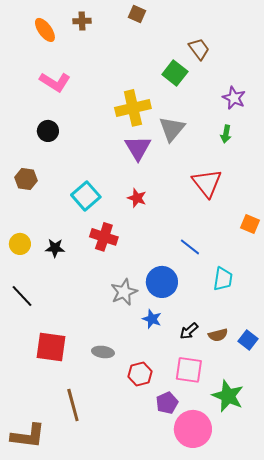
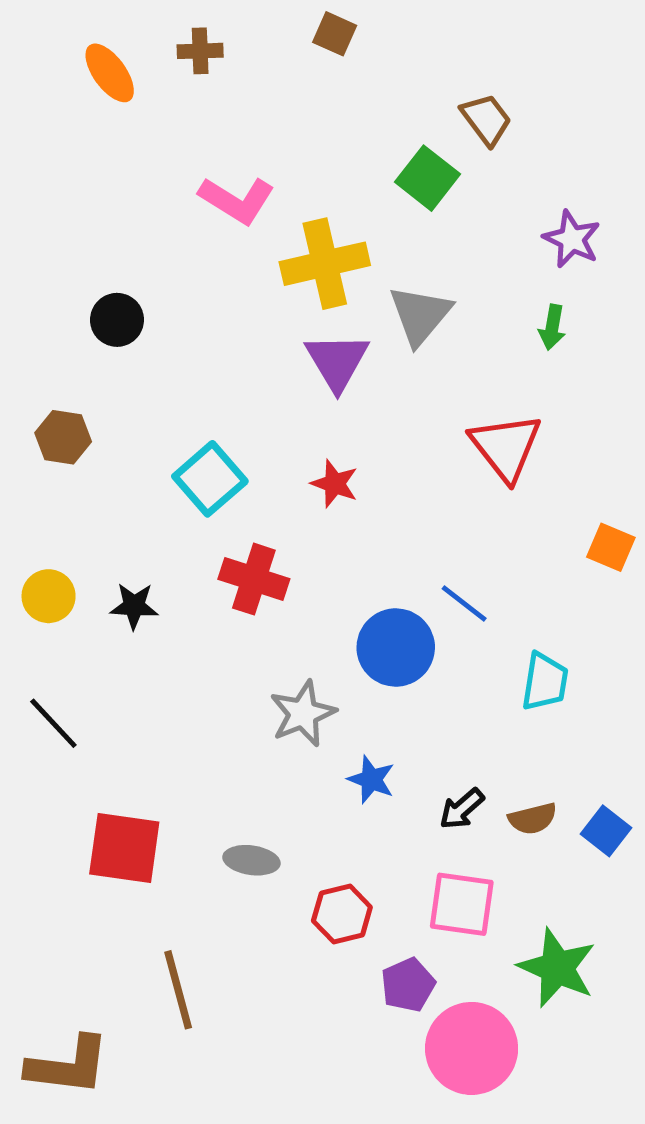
pink L-shape: (55, 82) -> (237, 200), moved
blue circle: (162, 282) -> (396, 648), moved

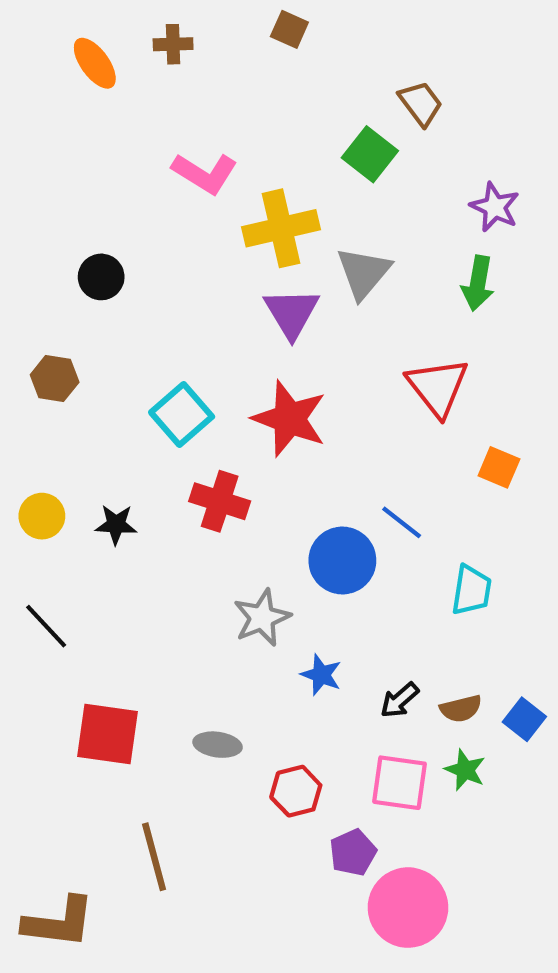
green arrow: (552, 327) -> (478, 283), size x1.4
red star: (335, 484) -> (289, 419), size x1.8
orange square: (611, 547) -> (499, 467), moved
green star: (557, 968) -> (465, 770), moved, size x0.6

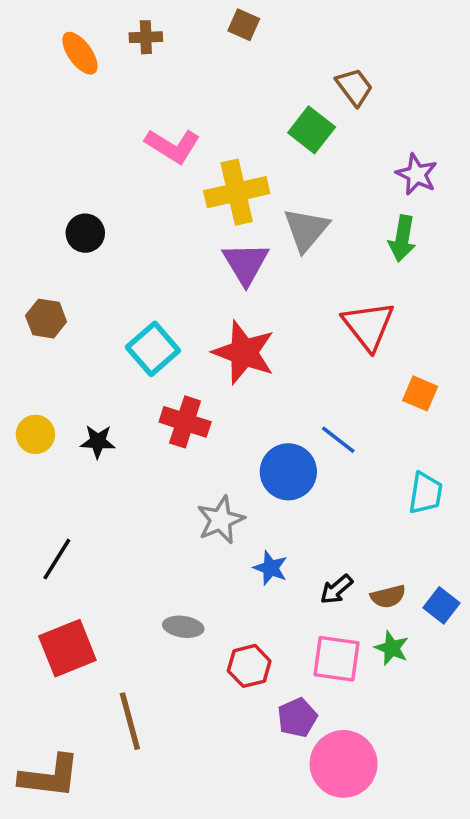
cyan trapezoid: (471, 590) -> (425, 493), moved
black line: (46, 626) -> (57, 559), moved, turned 75
red square: (107, 734) -> (67, 648), moved, turned -30

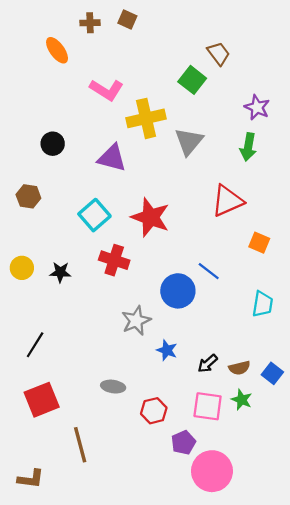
brown square: (244, 25) -> (127, 20), moved
orange ellipse: (80, 53) -> (57, 50), moved
purple triangle: (246, 263) -> (112, 158), moved, turned -44
red triangle: (369, 326) -> (227, 201), turned 44
brown L-shape: (50, 776) -> (31, 479), size x0.7

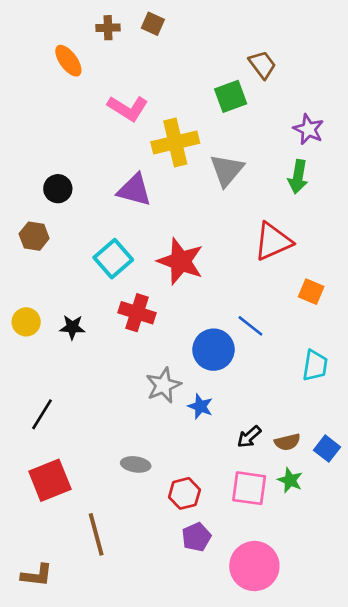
green square: (192, 80) -> (231, 96), turned 32
black circle: (53, 144) -> (58, 189), moved
blue star: (167, 350) -> (200, 406), moved
purple pentagon: (183, 443) -> (196, 537), moved

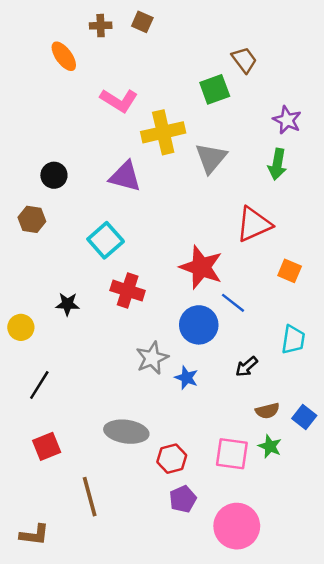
red star: (181, 261) -> (201, 267), moved
yellow circle: (26, 322) -> (21, 327), moved
black arrow: (249, 437) -> (247, 367), moved
gray ellipse: (136, 464) -> (126, 432), size x1.6
red square: (50, 480) -> (47, 446), size x0.7

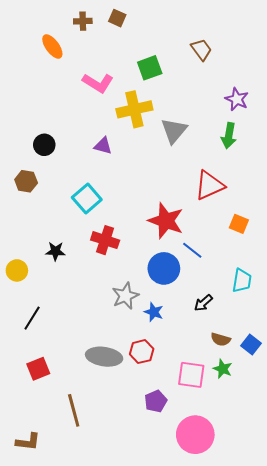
green square: (215, 89) -> (150, 68), moved
purple triangle: (125, 176) -> (103, 146), size x0.7
brown semicircle: (267, 411) -> (221, 339), turned 30
red hexagon: (172, 459) -> (142, 352), moved
purple pentagon: (183, 499) -> (156, 401), moved

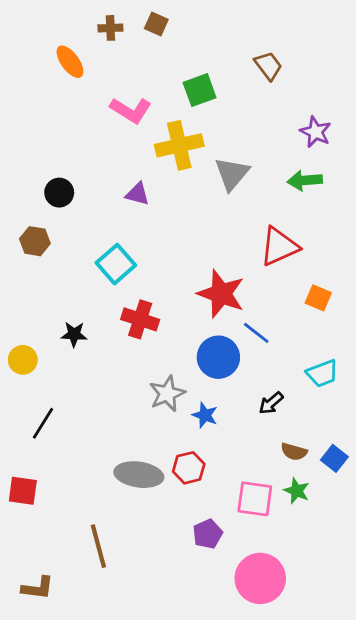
green arrow: (229, 136) -> (305, 180), turned 75
cyan trapezoid: (242, 281) -> (322, 373), turned 60
red square: (38, 369) -> (23, 491), moved, turned 30

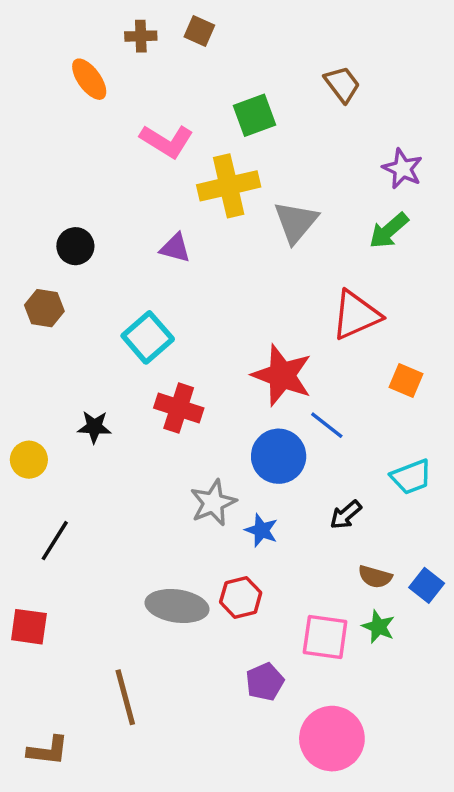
green arrow: (305, 180) -> (389, 231), turned -36

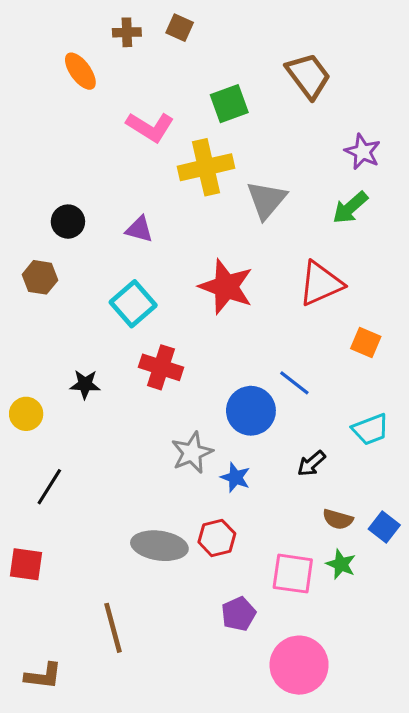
brown trapezoid: (342, 84) -> (308, 76), size x1.4
purple triangle: (175, 248) -> (139, 229), moved
red star: (282, 375) -> (226, 287), moved

